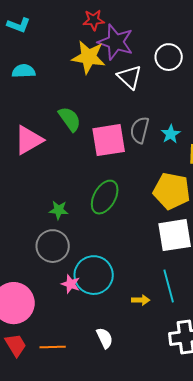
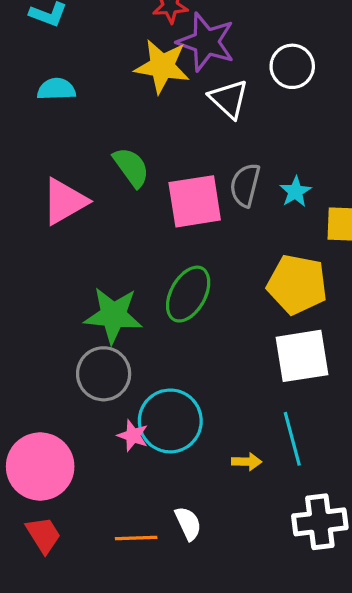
green star: (59, 210) -> (113, 315), size x1.8
orange line: (53, 347) -> (136, 538), moved

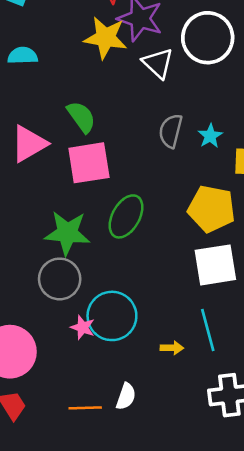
white circle: (292, 66) -> (208, 38), size x1.5
pink square: (195, 201) -> (89, 163), moved
white semicircle: (188, 523) -> (126, 396), turned 44

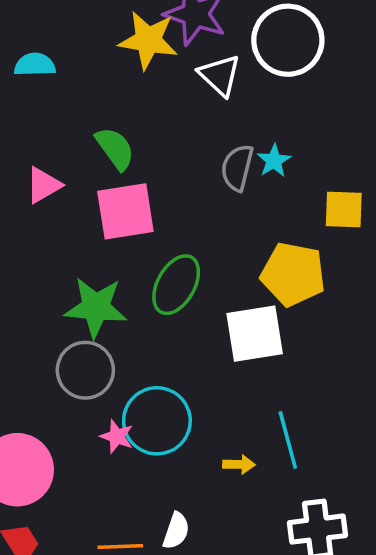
cyan star: (210, 136) -> (274, 161), moved
pink triangle: (29, 144) -> (43, 185), size x0.7
white square: (215, 265) -> (255, 334), moved

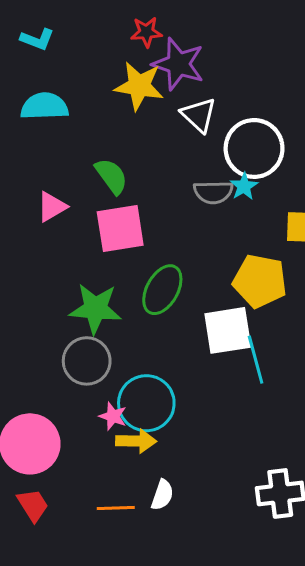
white circle: (288, 40) -> (254, 148), moved
cyan semicircle: (35, 65) -> (44, 106), size x1.4
gray semicircle: (237, 168) -> (213, 192), turned -105
cyan line: (288, 440) -> (256, 360), moved
yellow arrow: (239, 464) -> (136, 441), moved, size x1.5

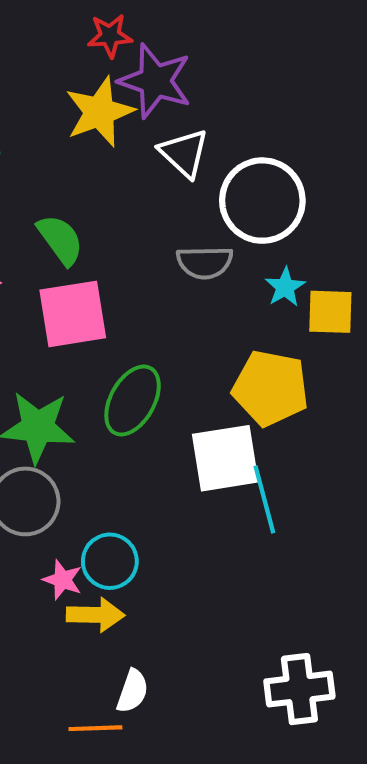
yellow star: (139, 86) -> (100, 112), turned -30
cyan star: (244, 186) -> (285, 287), moved
cyan circle: (146, 403) -> (110, 561), size x0.7
orange line: (116, 508) -> (95, 728), moved

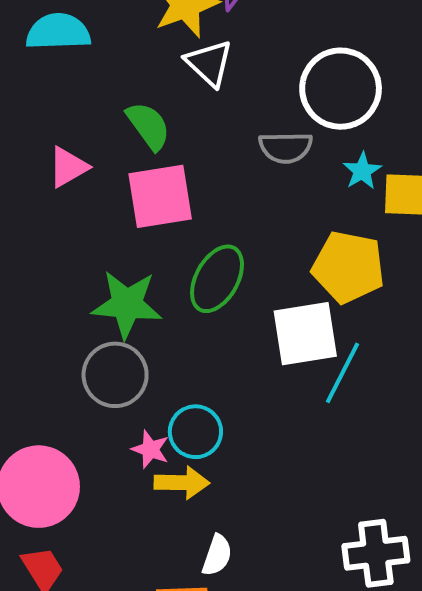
white triangle: (184, 153) -> (209, 63), moved
cyan line: (264, 499) -> (342, 373), turned 42

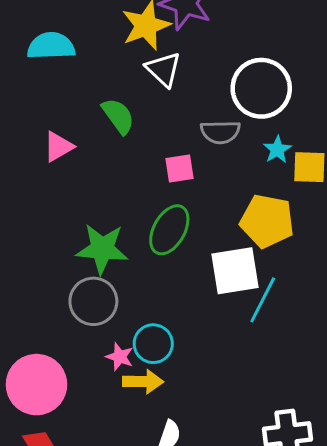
pink square: (160, 196) -> (180, 169), moved, size x0.6

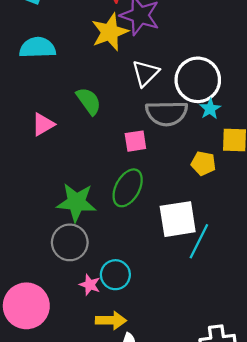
white triangle: (163, 69) -> (145, 73), moved, turned 32
gray semicircle: (220, 132) -> (167, 113), size x1.4
cyan star: (277, 150) -> (210, 109), moved
yellow pentagon: (267, 221) -> (203, 163), moved, size x0.6
yellow arrow: (143, 382) -> (111, 320), moved

